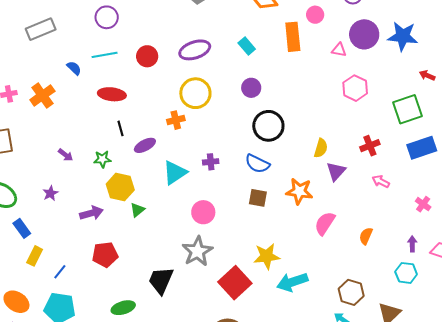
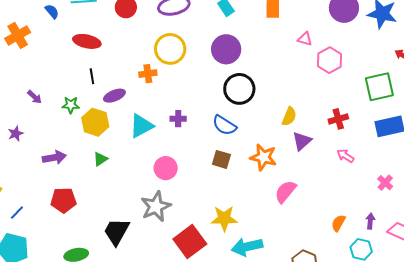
pink triangle: (339, 50) -> (305, 39), moved
purple circle: (251, 88) -> (226, 49), size x1.5
yellow hexagon: (120, 187) -> (95, 122), moved
orange semicircle: (366, 236) -> (338, 223), moved

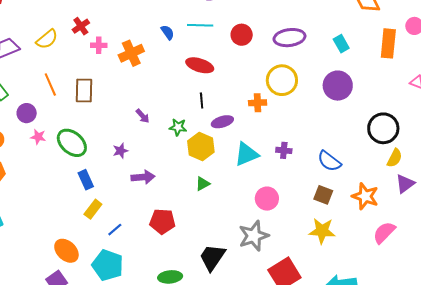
black circle: (239, 89) -> (383, 128), moved
purple arrow: (54, 157) -> (143, 177), moved
yellow star: (224, 218) -> (322, 231), moved

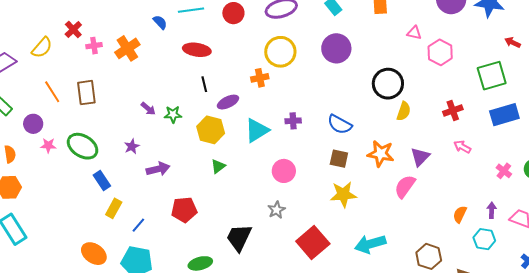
green star: (178, 127) -> (173, 114), moved
purple triangle: (405, 184) -> (420, 157), moved
gray star: (254, 236) -> (277, 210), size x0.6

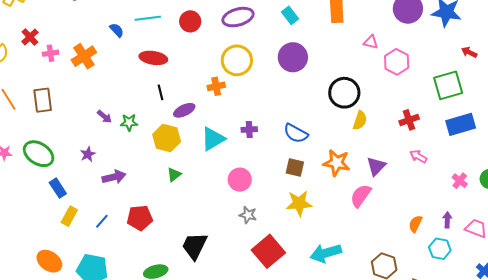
gray star: (277, 210) -> (248, 215), moved, turned -30
blue line: (138, 225) -> (102, 221), moved

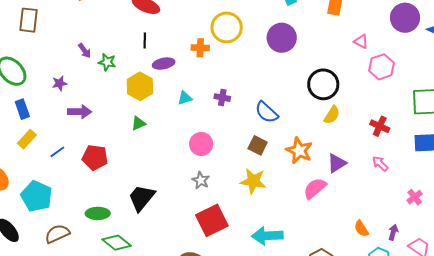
red cross: (409, 120) -> (380, 126), turned 30
cyan triangle: (213, 139) -> (185, 98), size x0.6
orange semicircle: (415, 224) -> (361, 229), turned -72

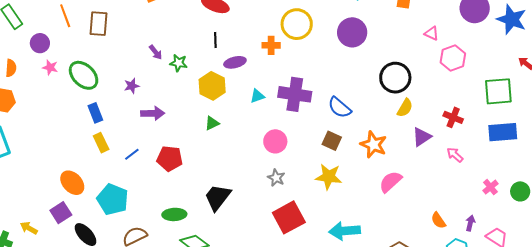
purple cross: (222, 98) -> (295, 94), size x2.0
yellow rectangle: (27, 139) -> (101, 143), turned -66
purple triangle: (337, 163) -> (422, 137), moved

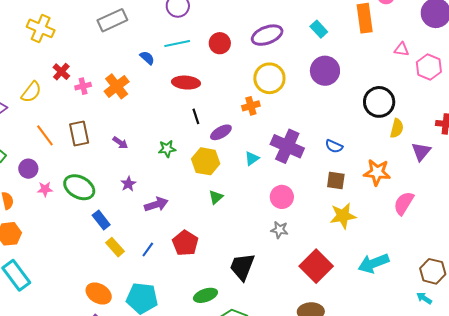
purple arrow: (156, 52) -> (120, 143), moved
purple cross: (295, 94) -> (287, 146), turned 32
blue semicircle: (340, 107) -> (334, 146), size x0.7
red pentagon: (170, 159) -> (185, 243), turned -30
gray star: (276, 178) -> (279, 230), moved

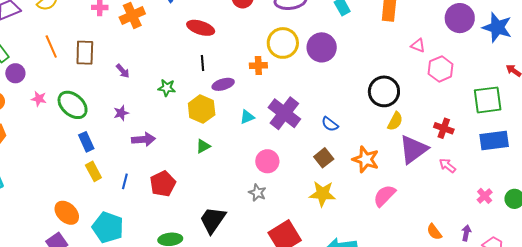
purple circle: (325, 71) -> (322, 47), moved
purple triangle: (421, 152) -> (413, 149), size x1.5
purple circle: (28, 169) -> (15, 73), moved
brown square: (336, 180) -> (324, 158), turned 30
blue line: (148, 249) -> (125, 181), turned -35

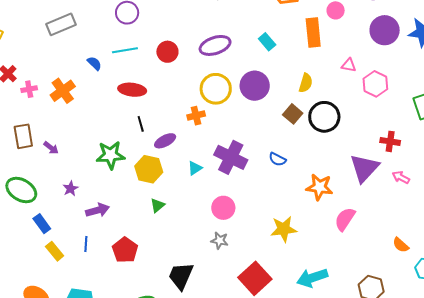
purple arrow: (123, 71) -> (51, 148), moved
green star: (167, 88) -> (110, 155), size x1.6
yellow semicircle: (395, 121) -> (306, 83), moved
brown square: (324, 158) -> (293, 114), moved
blue line: (125, 181) -> (86, 244), moved

